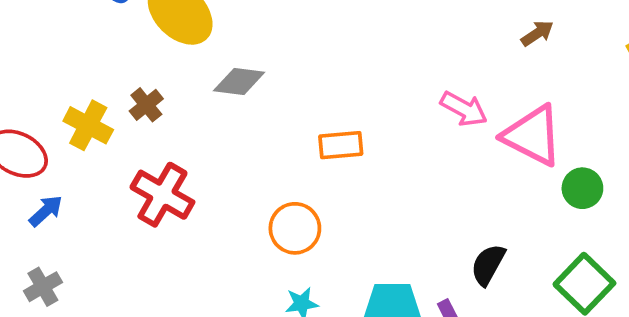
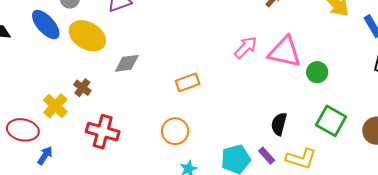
pink arrow: (464, 109) -> (246, 47), turned -60
yellow cross: (88, 125) -> (55, 106), turned 30

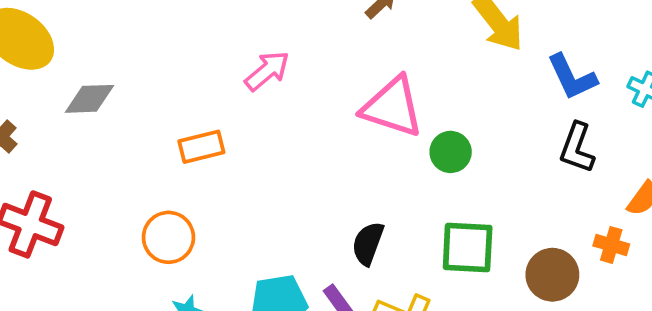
pink arrow: (246, 47) -> (267, 71), moved
green square: (331, 121) -> (468, 247), turned -32

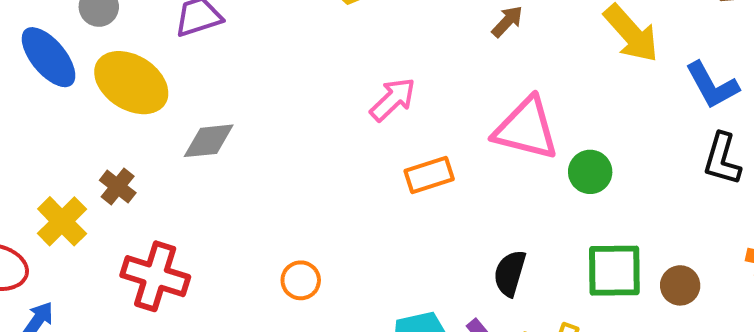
orange rectangle: (201, 147) -> (429, 175), moved
orange circle: (168, 237) -> (301, 280), size x0.7
brown circle: (552, 275) -> (680, 285), moved, size x0.7

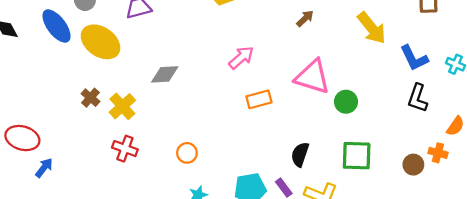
gray diamond: (209, 141) -> (165, 74), moved
yellow cross: (62, 221) -> (122, 106), moved
red cross: (155, 276) -> (125, 149), moved, size x0.7
brown circle: (680, 285) -> (413, 165), moved

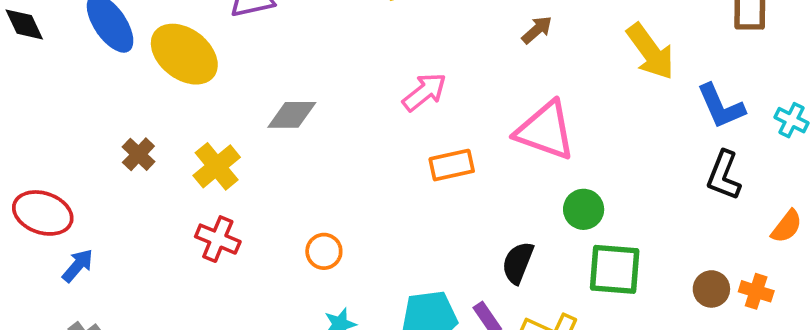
brown cross: (91, 98) -> (138, 154), moved
green circle: (346, 102) -> (584, 209), moved
orange cross: (438, 153) -> (756, 291), moved

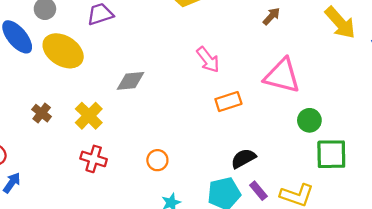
pink arrow: (424, 92) -> (208, 60), turned 96
black semicircle: (518, 263) -> (243, 158), moved, turned 45

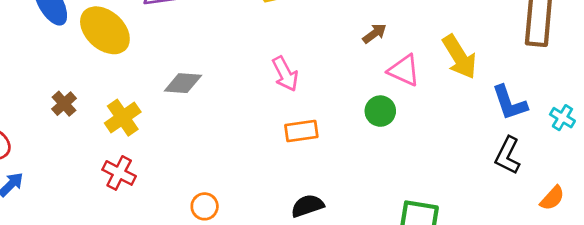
pink triangle: (282, 76) -> (404, 70), moved, size x0.7
green circle: (309, 120) -> (380, 111), moved
orange circle: (157, 160) -> (205, 206), moved

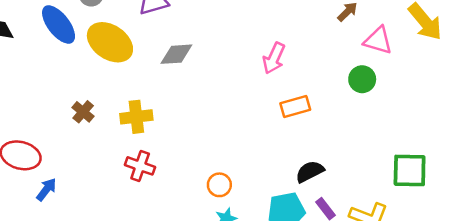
pink arrow: (285, 74) -> (274, 58), turned 60
gray diamond: (183, 83) -> (176, 54), moved
yellow cross: (123, 118) -> (136, 117), turned 36

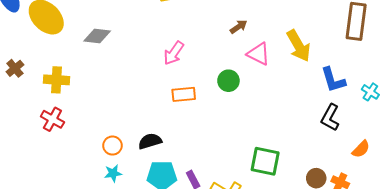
green circle: (362, 79) -> (228, 81), moved
black semicircle: (310, 172) -> (150, 141), moved

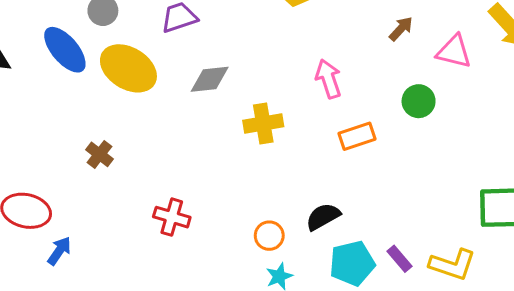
brown arrow: (239, 27) -> (401, 29), moved
pink arrow: (174, 53) -> (328, 79), turned 140
yellow cross: (56, 80) -> (263, 124), moved

